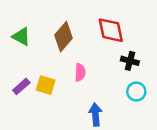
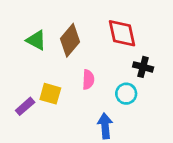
green triangle: (21, 37) -> (36, 40), moved
purple rectangle: (21, 86) -> (25, 106), moved
cyan circle: (136, 92) -> (126, 94), moved

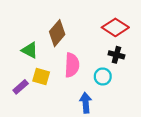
red diamond: (122, 33) -> (115, 27), moved, turned -45
green triangle: (36, 40) -> (30, 50), moved
pink semicircle: (88, 80) -> (72, 65), size x1.5

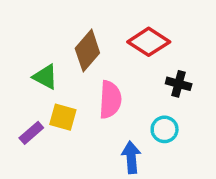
red diamond: (115, 27) -> (149, 42), moved
cyan circle: (103, 76) -> (165, 129), moved

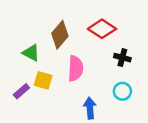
cyan circle: (165, 129) -> (122, 91), moved

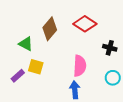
black cross: (122, 58) -> (110, 48), moved
pink semicircle: (76, 68) -> (80, 66), moved
cyan circle: (122, 91) -> (113, 78), moved

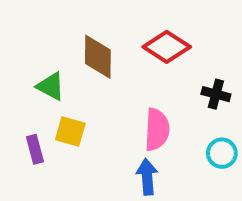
brown diamond: (50, 29) -> (98, 57), turned -40
purple rectangle: (18, 76) -> (35, 149), turned -64

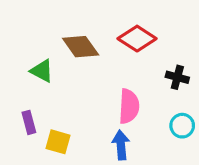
brown diamond: (98, 57) -> (81, 47), turned -36
yellow square: (70, 132) -> (58, 142), moved

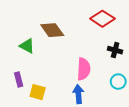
red diamond: (137, 39) -> (102, 19), moved

